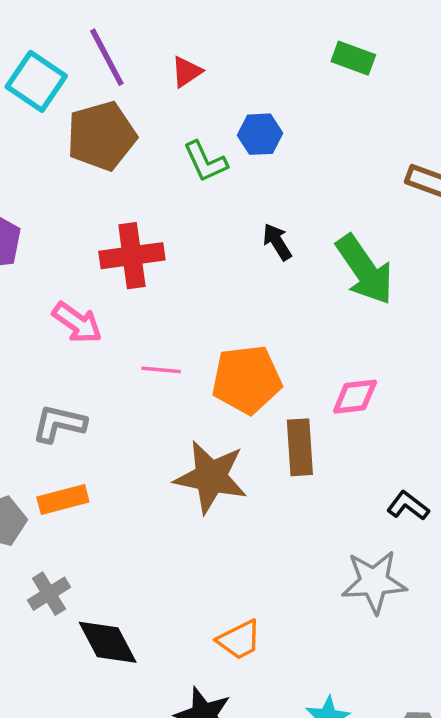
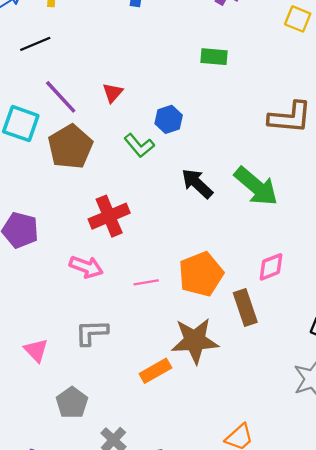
black arrow: (277, 242) -> (197, 184), size x1.4
orange rectangle: (63, 500) -> (155, 371), moved

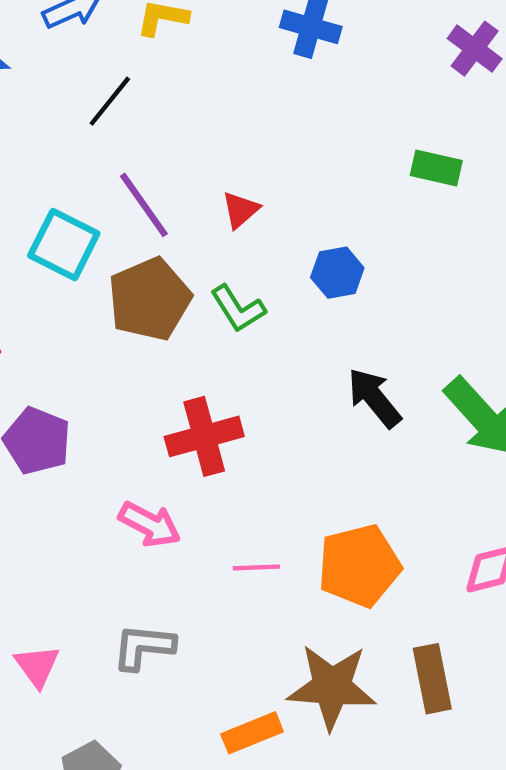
black line: (35, 44) -> (110, 101), turned -36
green L-shape: (139, 145) -> (238, 309), moved
brown rectangle: (245, 307) -> (432, 679), moved

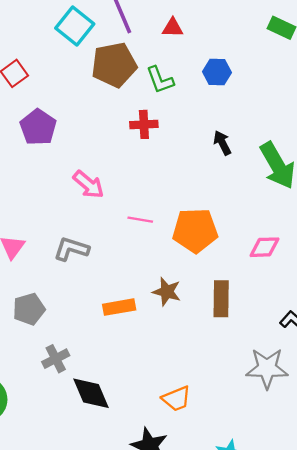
red triangle: (241, 210) -> (173, 28), turned 30
black arrow: (374, 398) -> (222, 143), size x0.7
red cross: (204, 436) -> (144, 124), moved, size x0.7
brown star: (332, 687) -> (167, 292), size x0.6

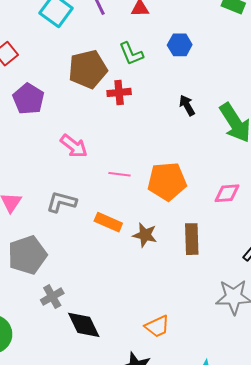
brown pentagon: (114, 65) -> (88, 69), moved
orange rectangle: (119, 307) -> (108, 222), moved, turned 36
gray pentagon: (29, 309) -> (27, 255), size x1.4

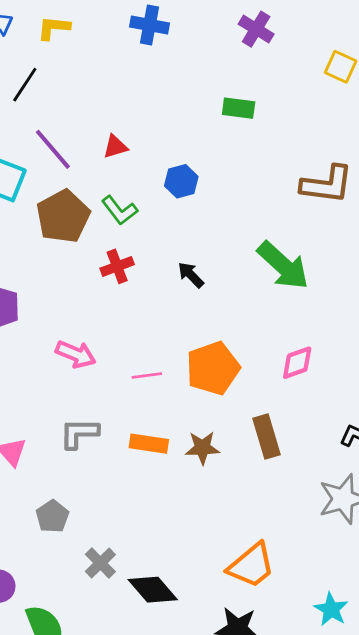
brown pentagon: (88, 69) -> (63, 216), moved
black arrow: (187, 105) -> (191, 275), moved
gray pentagon: (27, 255) -> (52, 516), size x0.6
orange trapezoid: (157, 326) -> (251, 565), size x1.4

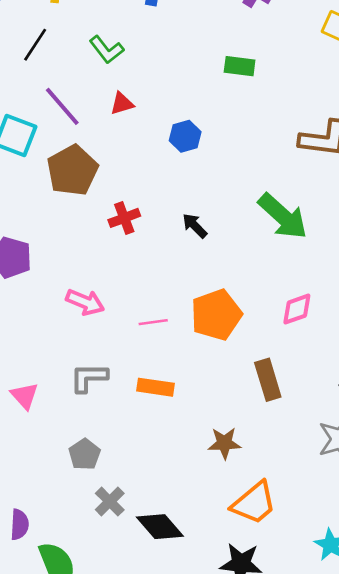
green L-shape: (120, 210) -> (107, 50), moved
brown star: (202, 448) -> (224, 443), moved
gray pentagon: (52, 516) -> (85, 454), moved

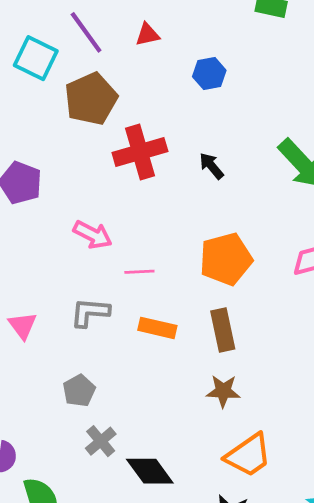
red cross: (124, 218) -> (140, 152), size x1.6
pink line: (153, 322) -> (139, 272), moved
brown rectangle: (268, 380) -> (223, 330), moved

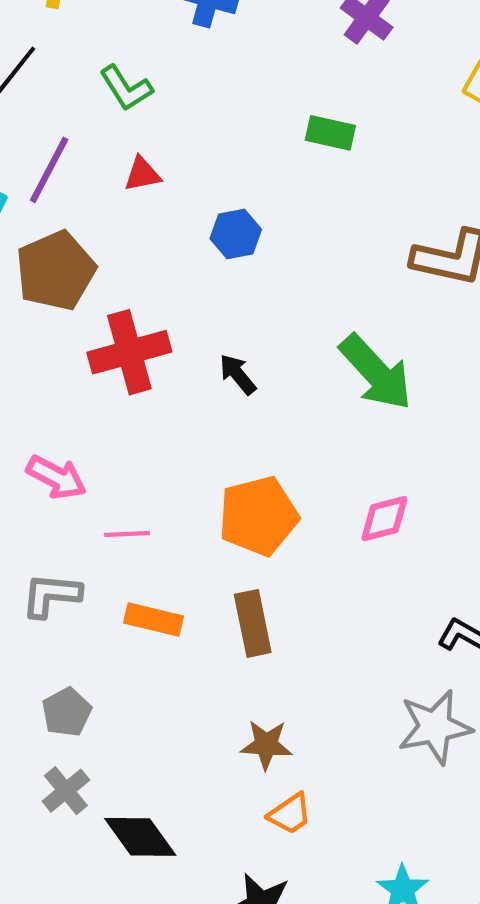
purple line: (86, 32) -> (49, 170), turned 63
gray pentagon: (79, 391) -> (67, 712), moved
brown star: (223, 391) -> (266, 745), moved
orange trapezoid: (248, 455) -> (290, 814), size x0.6

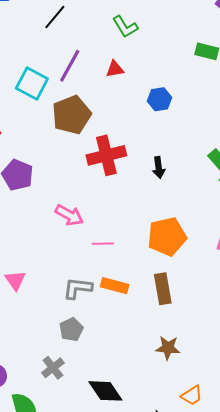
green L-shape: (126, 88) -> (125, 27), moved
black arrow: (238, 374) -> (159, 168), turned -150
gray L-shape: (51, 595) -> (78, 288), moved
gray cross: (66, 791) -> (53, 368), moved
orange trapezoid: (290, 814) -> (192, 395), moved

